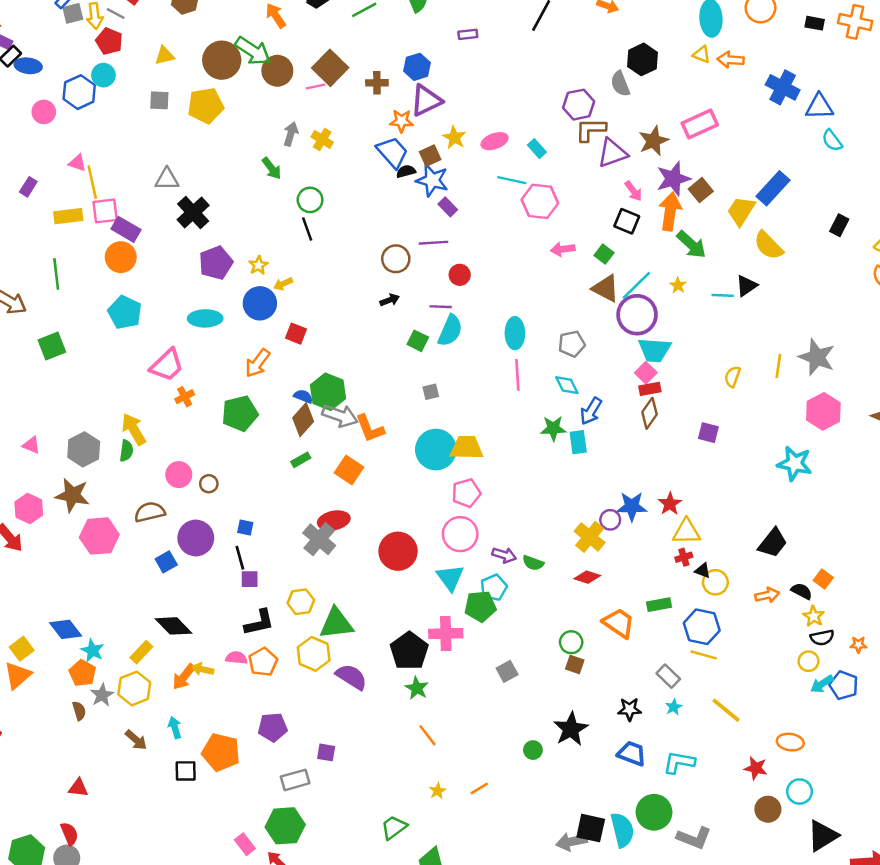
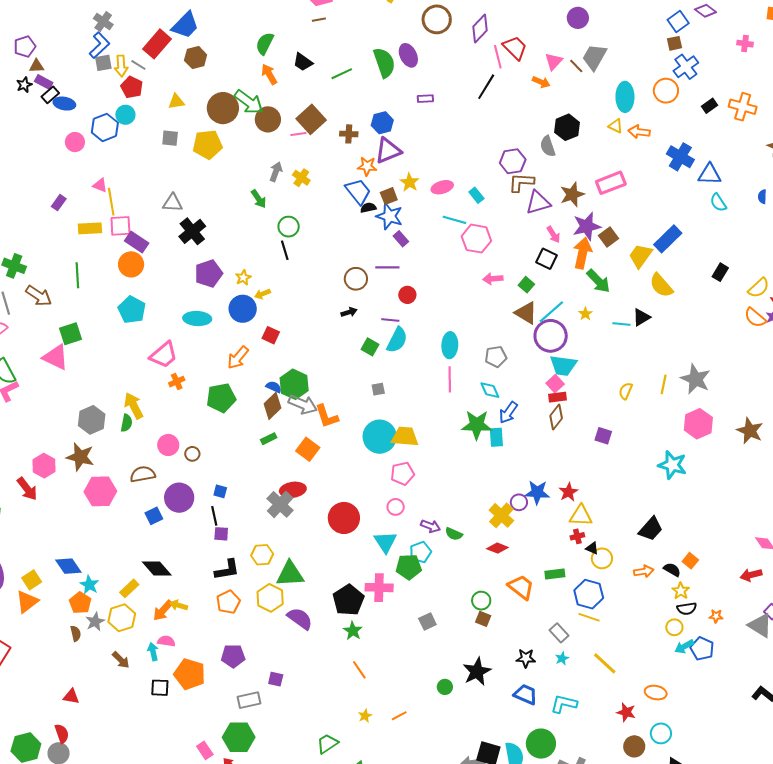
black rectangle: (815, 23) -> (709, 106), turned -49
green star: (553, 428) -> (477, 425), size x1.4
pink triangle: (31, 445) -> (56, 357), moved, size x1.8
pink circle: (460, 534) -> (396, 507), size x0.6
pink semicircle: (236, 658) -> (166, 641), moved

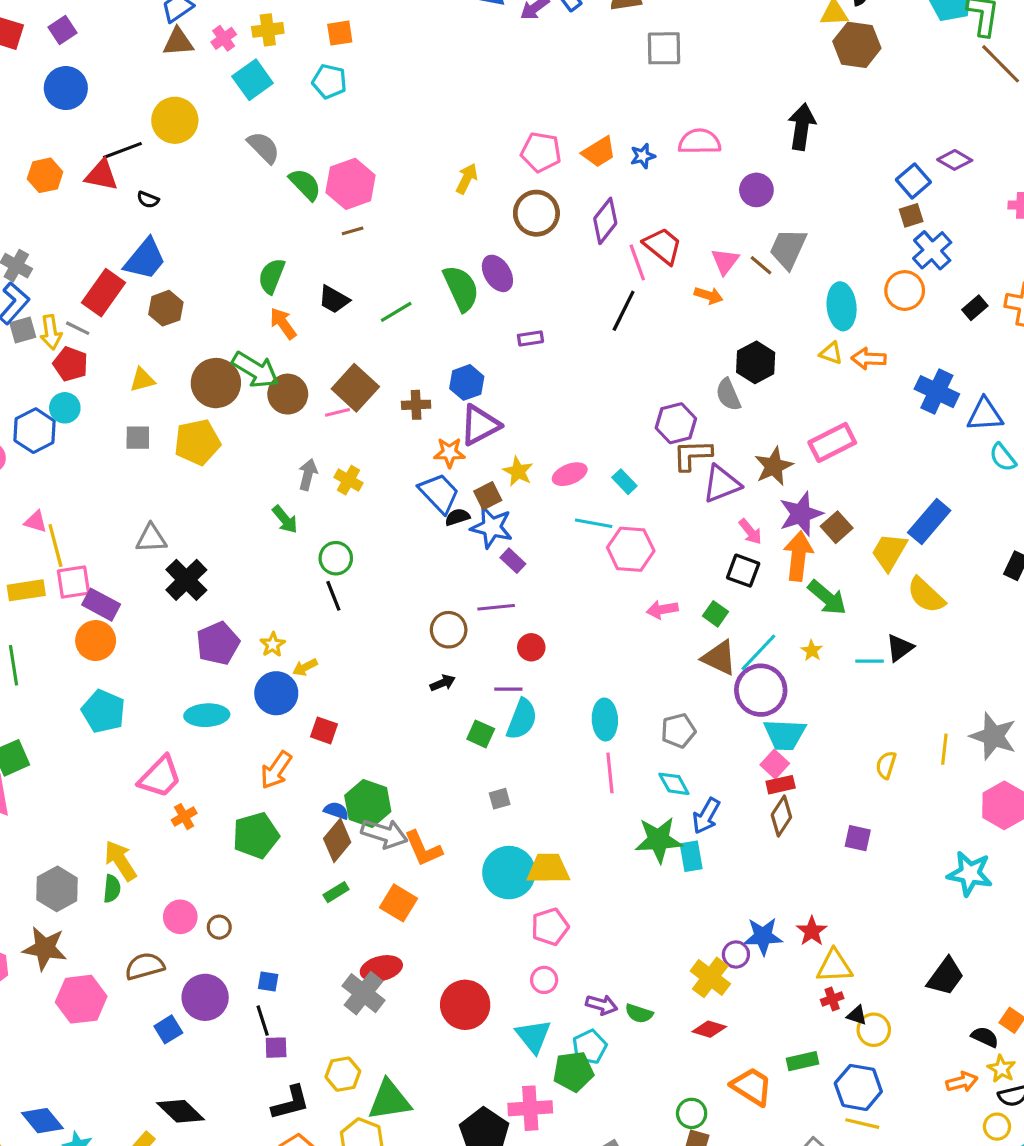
orange arrow: (644, 571) -> (962, 1082), moved

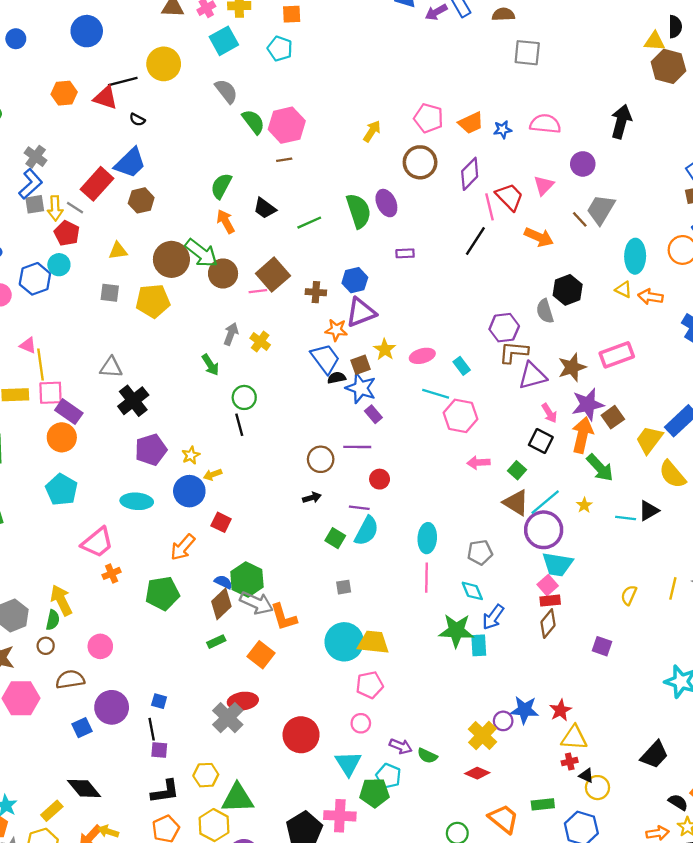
pink triangle: (725, 261) -> (544, 185), moved
orange arrow: (709, 295) -> (539, 237), size x1.4
brown circle: (219, 927) -> (46, 646), moved
cyan pentagon: (590, 1047) -> (388, 776), turned -30

